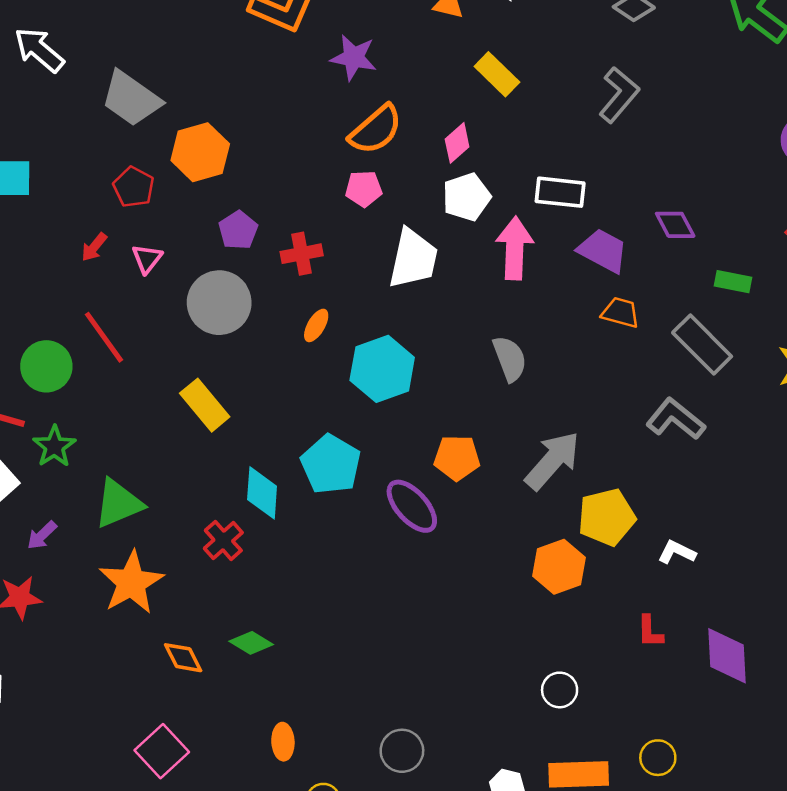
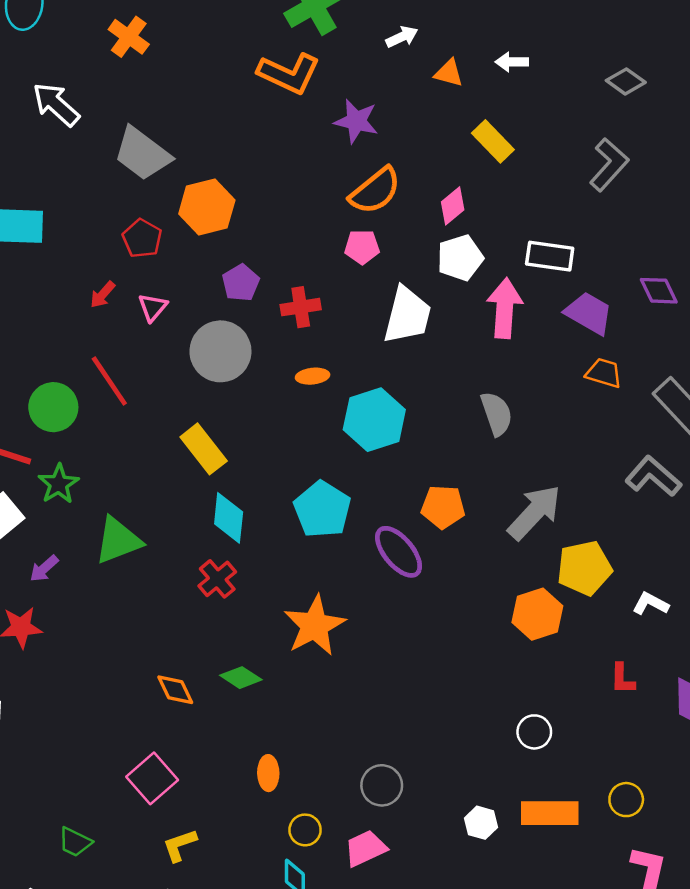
orange ellipse: (316, 325) -> (313, 376), turned 52
cyan diamond: (262, 493) -> (229, 518), moved
orange star: (131, 583) -> (315, 626), moved

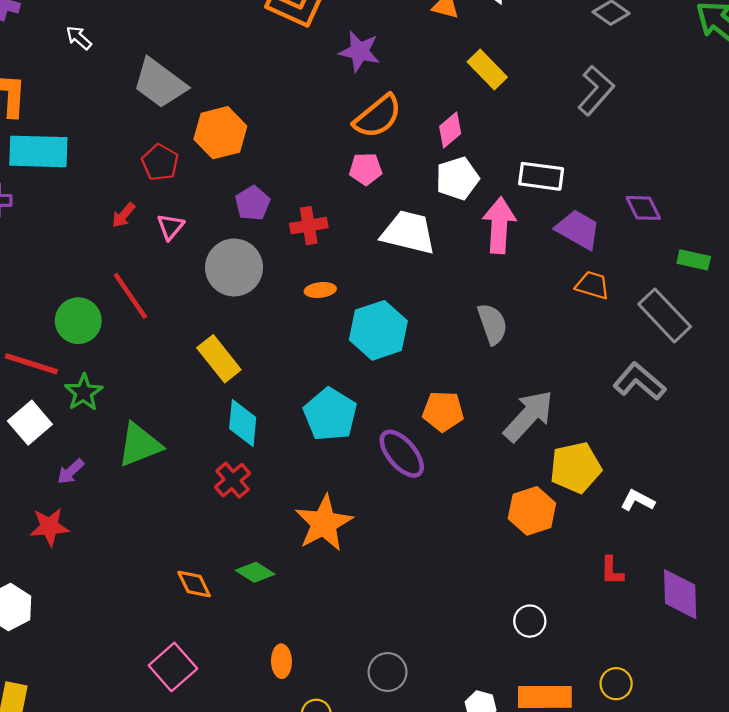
white arrow: (56, 104) -> (79, 38), size x0.6
white trapezoid: (407, 315) -> (408, 232), turned -90

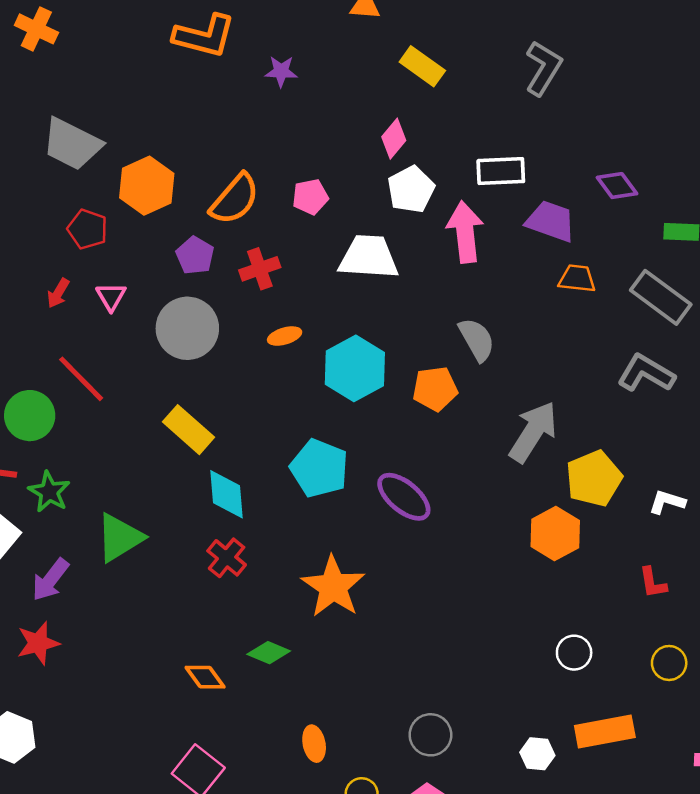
purple star: (359, 51) -> (281, 71), size x0.7
orange semicircle: (378, 116) -> (235, 199), moved
orange pentagon: (443, 411) -> (435, 389), moved
purple arrow: (71, 472) -> (50, 580), size x1.4
yellow circle: (616, 684) -> (669, 663), moved

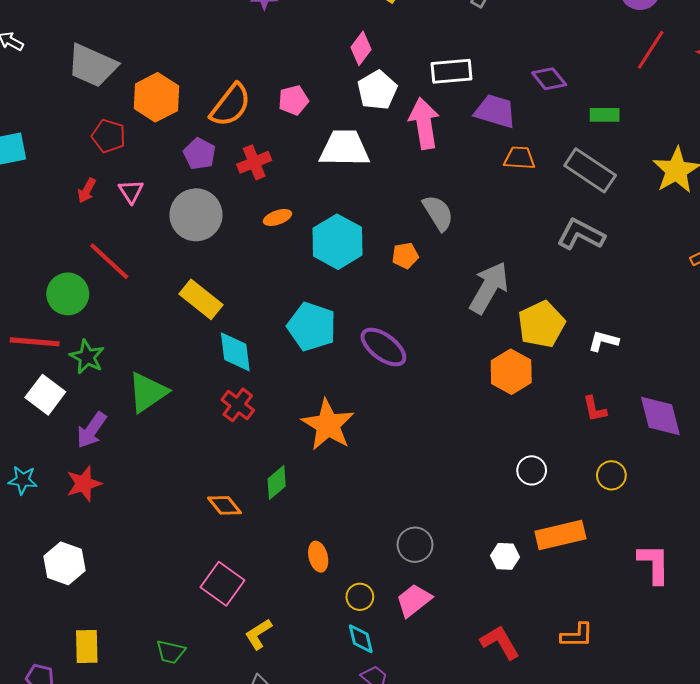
orange pentagon: (435, 389) -> (405, 256), size x0.7
green diamond: (269, 653) -> (277, 483), turned -60

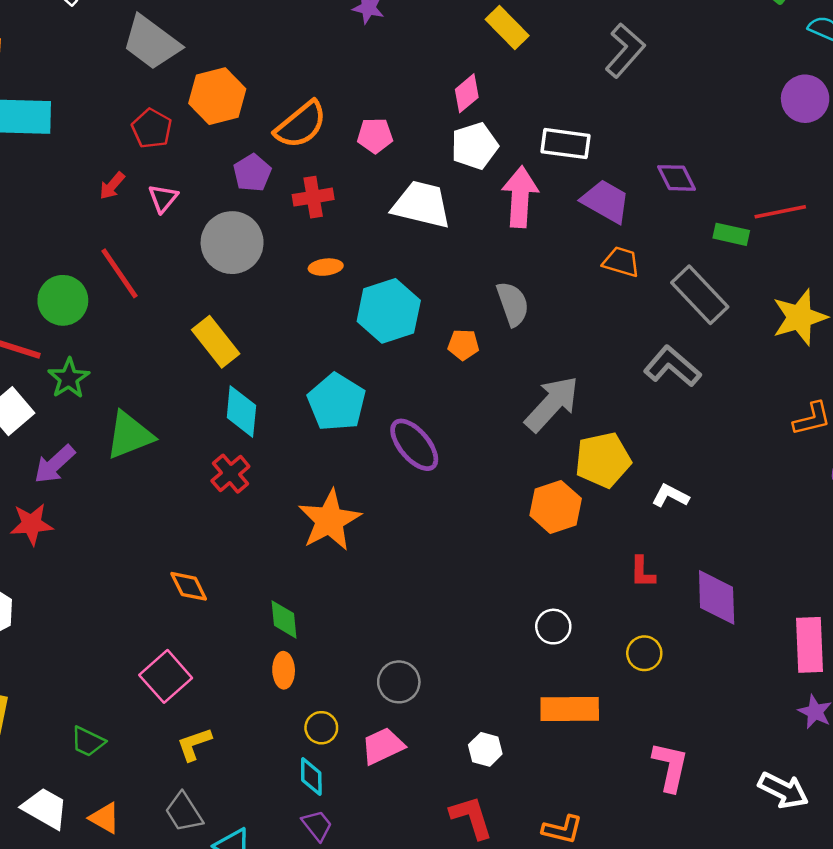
red line: (651, 50) -> (780, 212), moved, turned 33
green diamond: (277, 483) -> (284, 619), moved, turned -68
white hexagon: (505, 556) -> (485, 749), moved

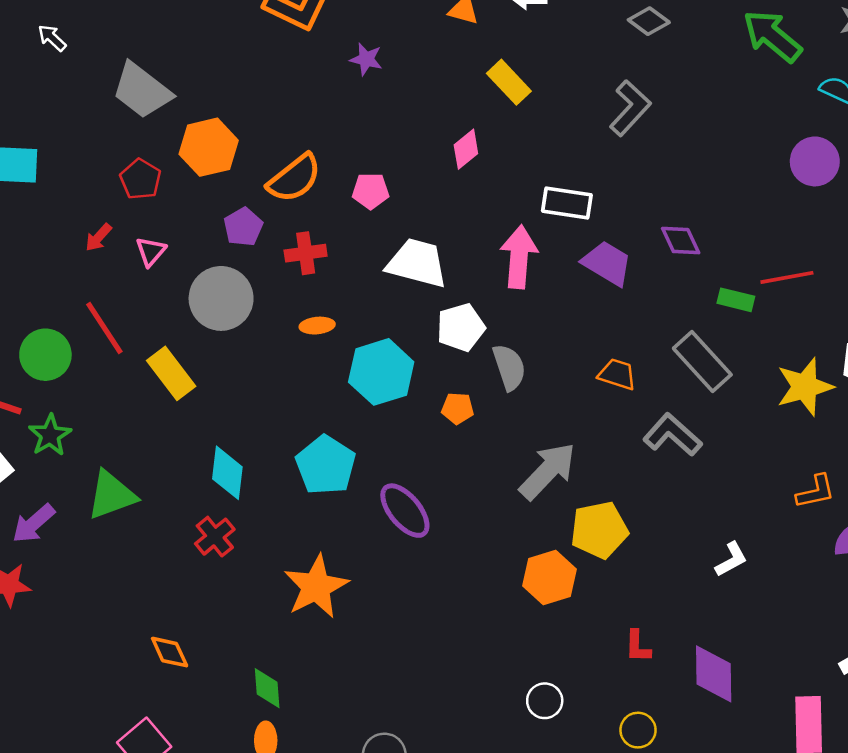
white pentagon: (475, 146) -> (461, 327), moved
orange trapezoid: (621, 262) -> (617, 374), moved
yellow rectangle: (216, 342) -> (171, 373), moved
white L-shape: (670, 496) -> (731, 559), moved, turned 123

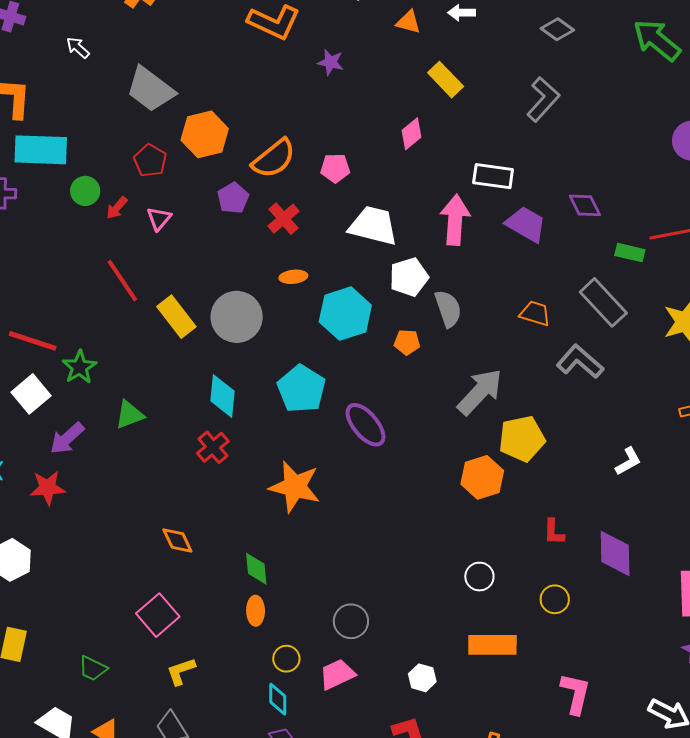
red cross: (306, 253) -> (284, 219), turned -32
gray circle: (221, 298) -> (237, 317), moved
green circle: (45, 355) -> (85, 191), moved, size x0.7
green triangle: (111, 495) -> (129, 415), size x0.7
orange star: (316, 587) -> (295, 487), turned -30

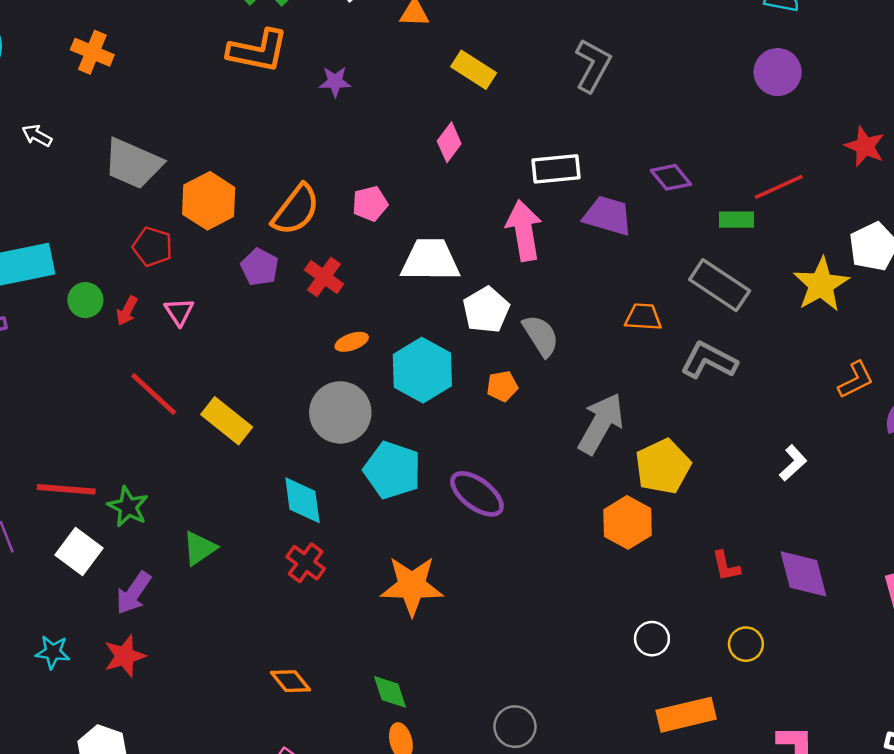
gray circle: (237, 317) -> (340, 412), moved

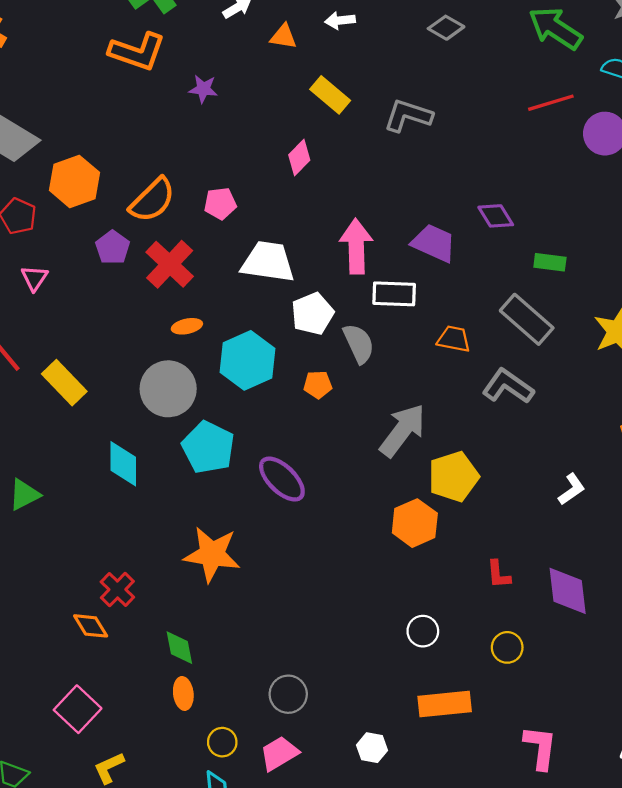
gray L-shape: (593, 65) -> (408, 116), moved, turned -108
white rectangle: (556, 169) -> (394, 294), moved
red line: (779, 187) -> (551, 103), moved
red cross: (324, 277) -> (170, 264), size x1.4
red cross: (306, 563) -> (117, 590), moved

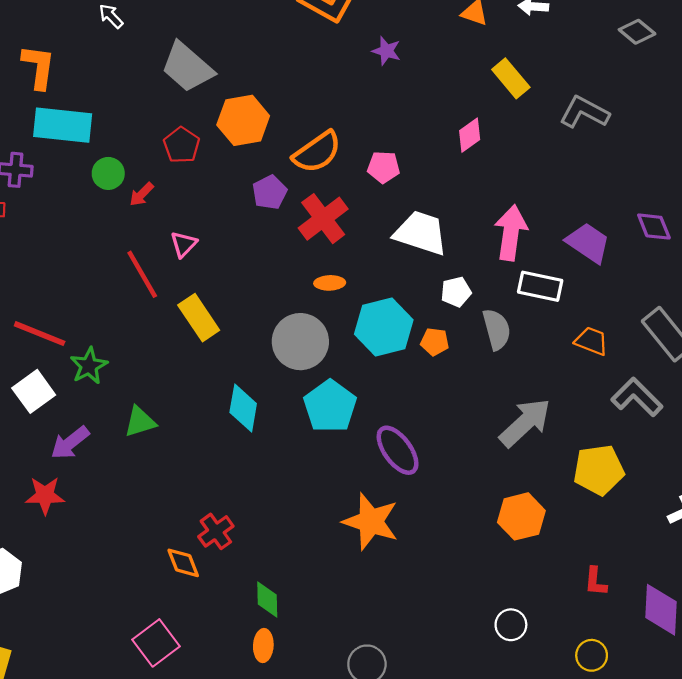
pink triangle: (34, 278) -> (184, 244), moved
white pentagon: (312, 314) -> (456, 292), size x0.7
orange pentagon: (318, 385) -> (435, 342), moved
yellow pentagon: (453, 477) -> (599, 470), moved
orange star: (212, 554) -> (371, 521), moved

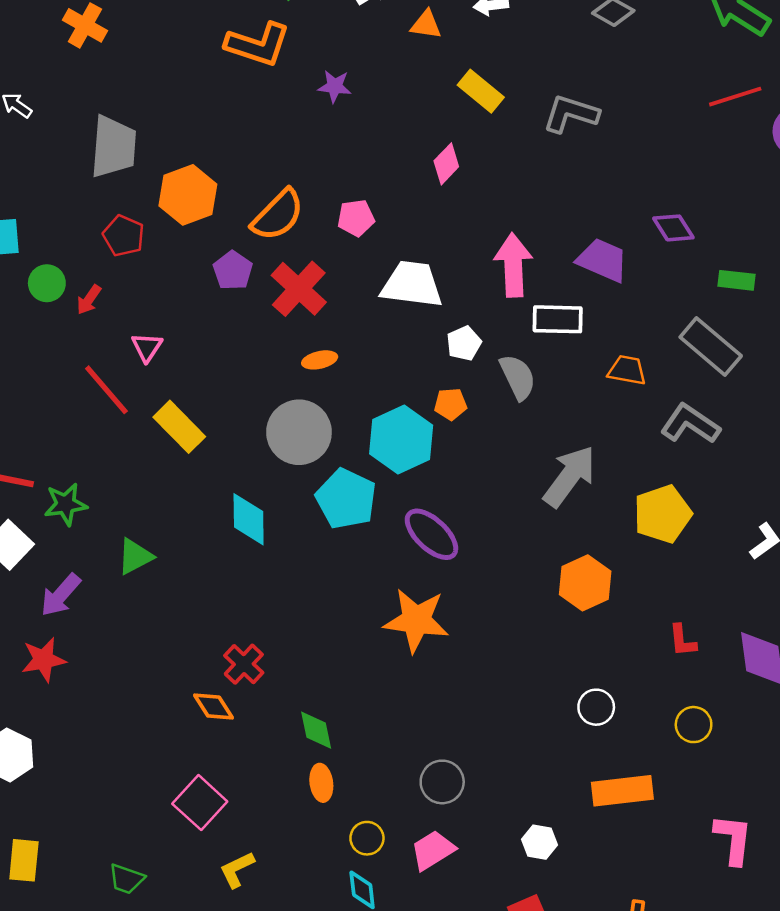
gray trapezoid: (187, 67) -> (114, 147), turned -116
cyan hexagon: (384, 327) -> (401, 439), moved
green star: (89, 366) -> (66, 504), turned 30

